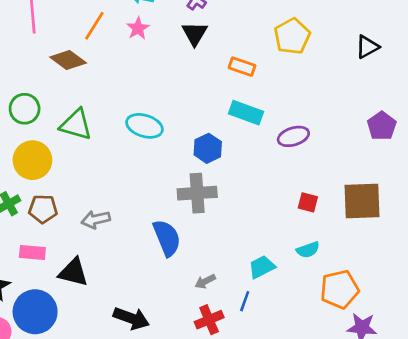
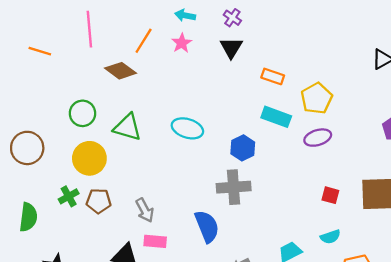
yellow pentagon: (292, 36) -> (317, 98), moved
gray arrow: (96, 219) -> (145, 210), turned -105
pink rectangle: (32, 252) -> (155, 241), moved

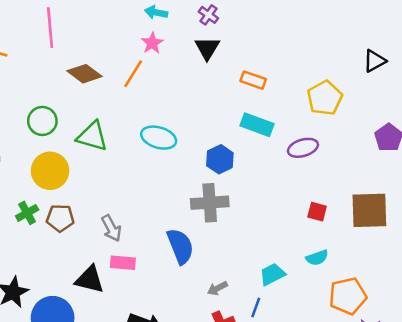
orange line: (144, 41) -> (133, 74), moved
yellow pentagon: (317, 98) -> (325, 98), moved

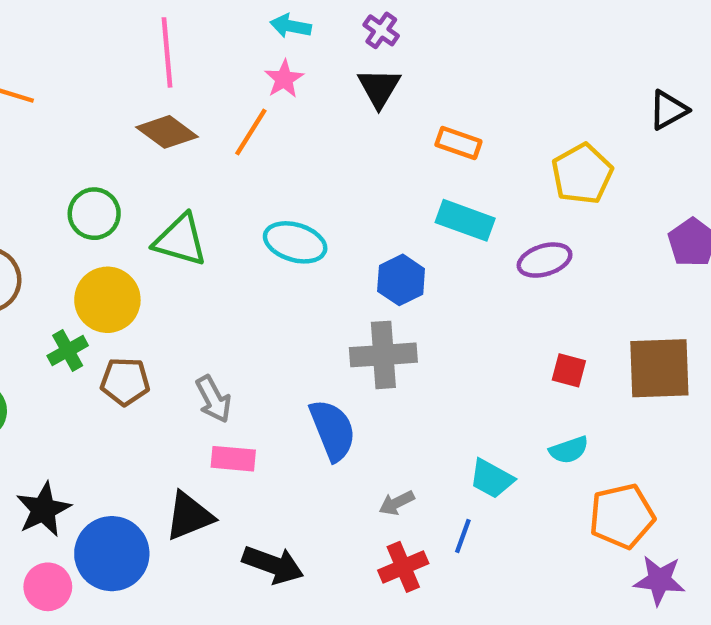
pink line: (50, 28) -> (167, 52), moved
green cross: (27, 213) -> (68, 351), moved
cyan trapezoid: (272, 274) -> (492, 479), turned -124
black triangle: (90, 279) -> (189, 516), moved, turned -36

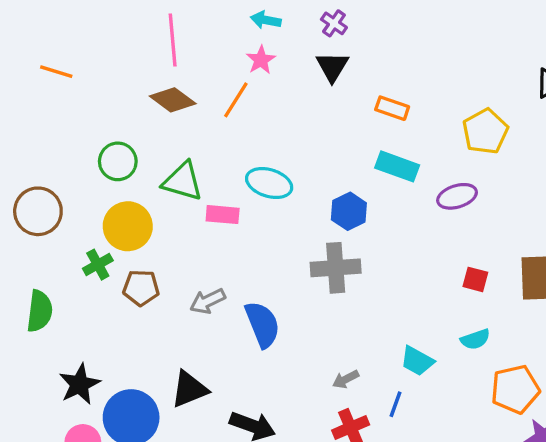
gray arrow: (213, 399) -> (208, 301), turned 92
blue semicircle: (333, 430) -> (262, 324), moved
pink rectangle: (233, 459) -> (223, 215), moved

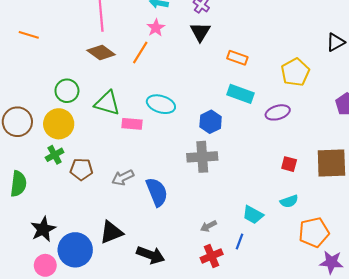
yellow circle: (128, 226) -> (59, 124), moved

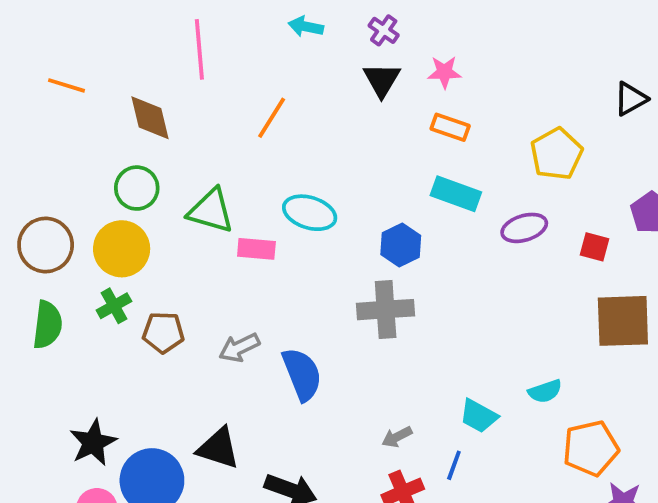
pink star: (156, 28) -> (444, 72), moved, turned 30
brown diamond: (101, 53) -> (150, 118), moved, turned 40
red square: (289, 164) -> (594, 247), moved
green semicircle: (18, 184) -> (47, 325), moved
black triangle: (111, 232) -> (218, 448), turned 40

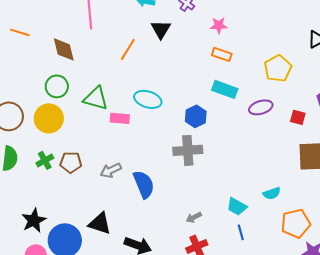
black triangle: (382, 80) -> (161, 29), moved
green cross: (114, 306) -> (45, 160), moved
blue line: (454, 465) -> (241, 232), moved, turned -35

